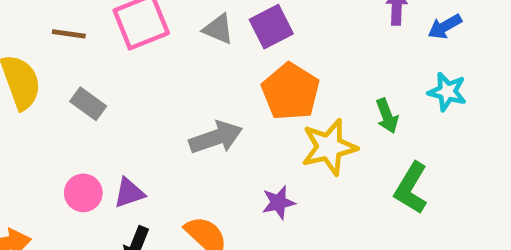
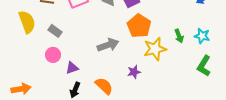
cyan star: (447, 92) -> (202, 36), moved
green L-shape: (411, 188) -> (204, 66), moved
pink circle: (83, 193) -> (53, 55), moved

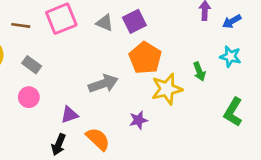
cyan star: (202, 36) -> (230, 57), moved
purple triangle: (72, 68) -> (69, 115), moved

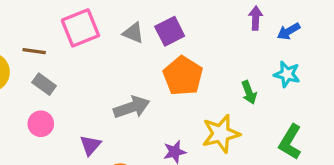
brown line: (21, 25) -> (34, 51), moved
yellow star: (167, 89) -> (221, 134), moved
purple triangle: (69, 115) -> (90, 145), turned -30

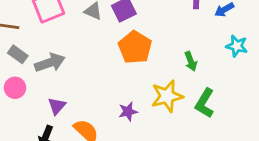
cyan star: (287, 74) -> (237, 46), moved
gray arrow: (132, 107) -> (50, 63), moved
green L-shape: (290, 142) -> (205, 103), moved

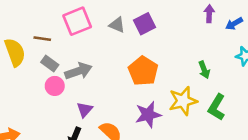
orange pentagon: (135, 47) -> (143, 71), moved
pink circle: (15, 88) -> (55, 86), moved
purple star: (128, 111) -> (148, 115), size x1.5

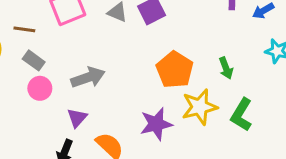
gray arrow: (78, 71) -> (88, 77), moved
orange pentagon: (143, 71) -> (175, 70), moved

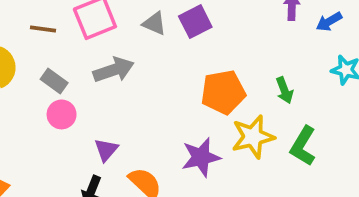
brown line: (24, 29) -> (43, 29), moved
orange pentagon: (175, 70) -> (223, 92), turned 30
gray arrow: (88, 77) -> (114, 70), moved

